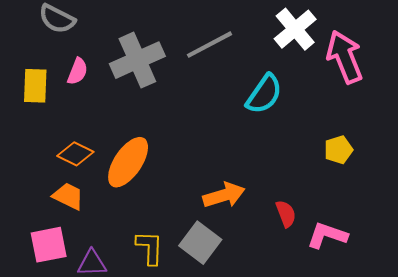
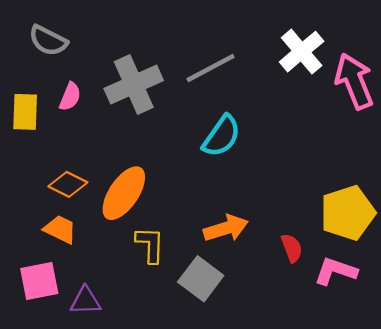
cyan semicircle: (264, 94) -> (222, 136), moved
yellow pentagon: (338, 150) -> (348, 213), moved, size x1.8
yellow L-shape: (150, 248) -> (150, 245), moved

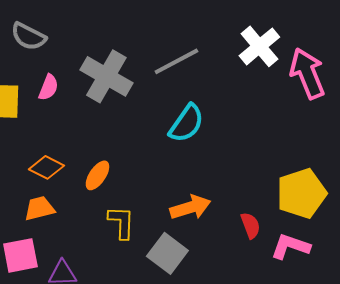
gray cross: (134, 84) -> (106, 76), turned -36
orange ellipse: (124, 193) -> (97, 175), size x0.6
orange trapezoid: (60, 229) -> (39, 208), turned -40

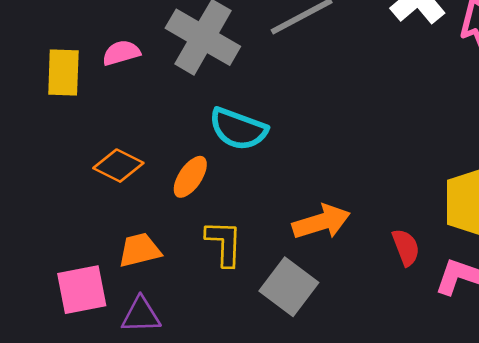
pink semicircle: (48, 87) -> (121, 53), turned -128
cyan semicircle: (186, 123) -> (238, 129), moved, turned 75
orange trapezoid: (39, 208) -> (140, 250), moved

